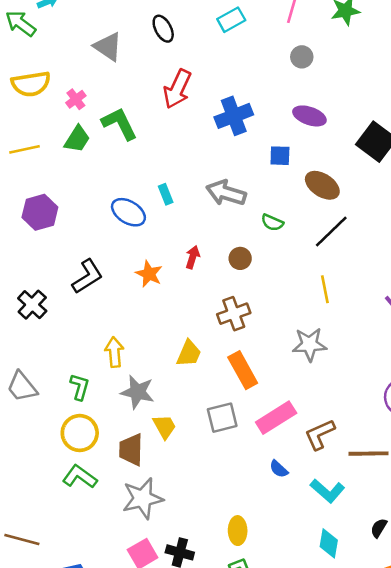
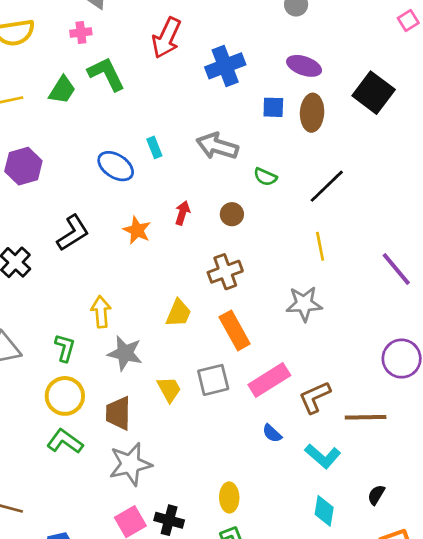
pink cross: (76, 99) -> (81, 32), moved, turned 30
brown ellipse: (322, 185) -> (312, 113), moved, turned 60
yellow trapezoid: (164, 427) -> (169, 389), moved

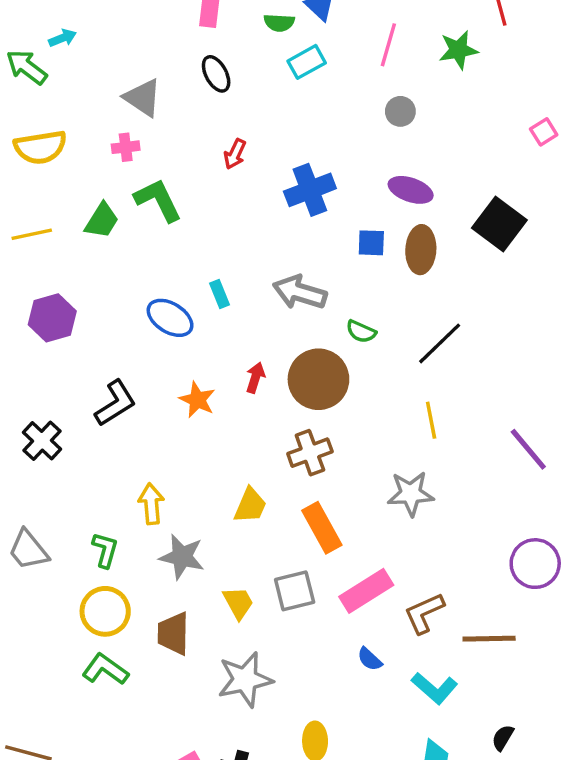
red arrow: (166, 38) -> (235, 154), size x0.6
brown circle: (232, 214) -> (318, 379), size x2.0
gray star: (130, 464) -> (245, 680), moved

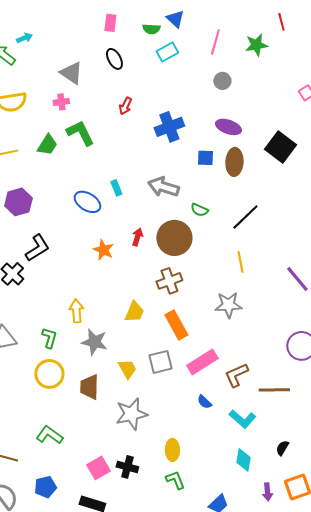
black L-shape: (115, 403) -> (37, 248), moved
green L-shape: (105, 669) -> (49, 435), moved

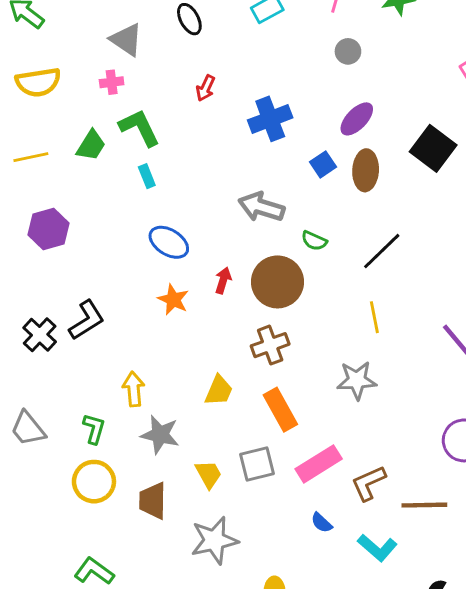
purple ellipse: (228, 127) -> (357, 119), turned -65
blue square: (205, 158) -> (323, 164), turned -36
cyan rectangle: (116, 188) -> (147, 176), moved
blue ellipse: (87, 202) -> (169, 242), moved
black L-shape: (37, 248) -> (87, 320), moved

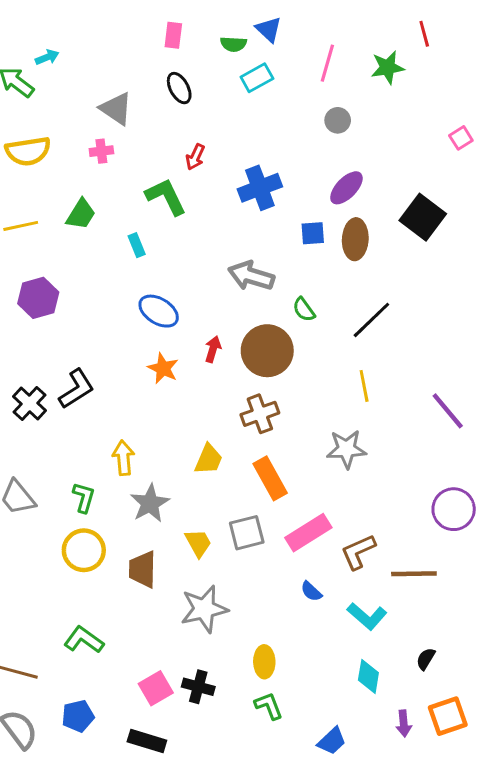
green L-shape: (139, 128) -> (166, 197), moved
blue square: (323, 164) -> (313, 233), turned 30
green semicircle: (314, 241) -> (304, 310), turned 30
gray star: (160, 435) -> (150, 503), turned 30

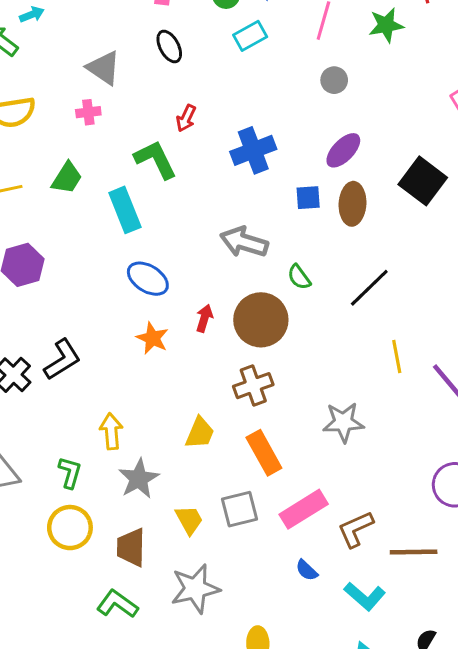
cyan rectangle: (137, 245) -> (125, 210), size x1.8
yellow line: (364, 386) -> (397, 357), moved
green L-shape: (84, 640) -> (117, 604), moved

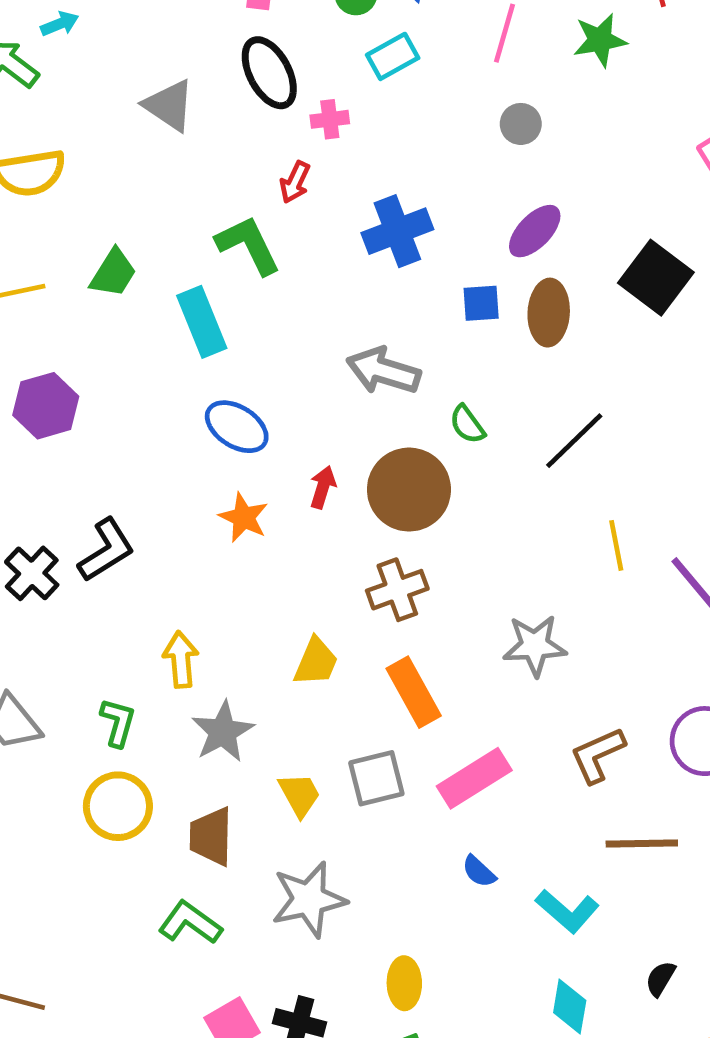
black ellipse: (169, 47) -> (269, 73), size x1.4
pink cross: (88, 112) -> (330, 119), moved
brown L-shape: (356, 529) -> (598, 755), moved

